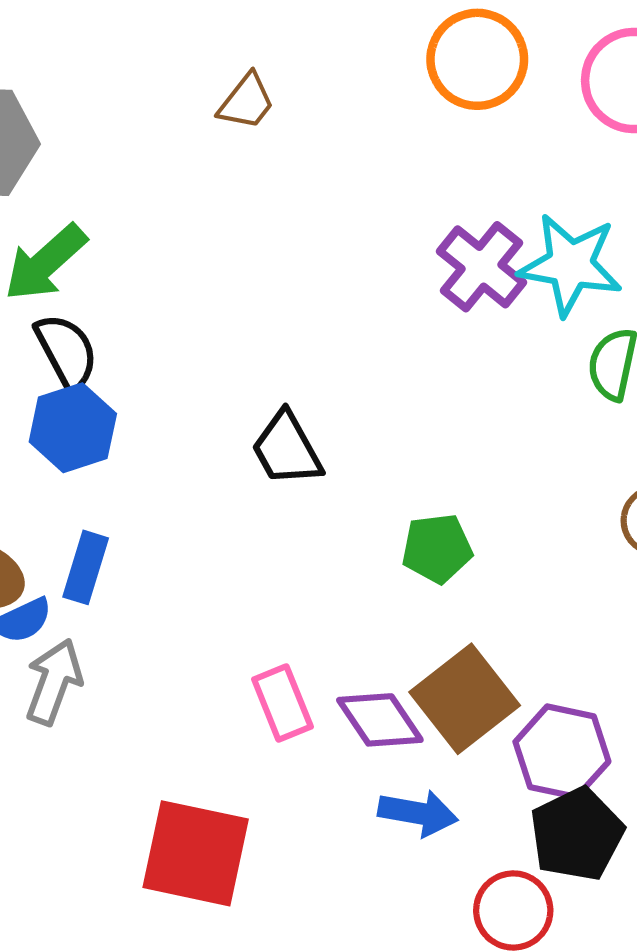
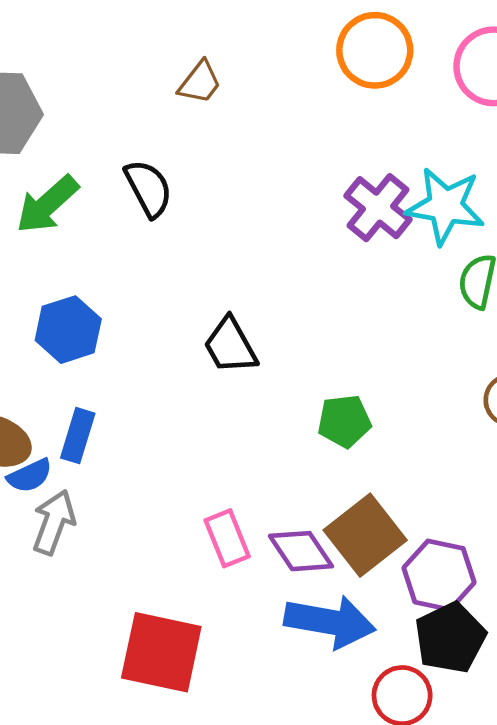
black semicircle: (66, 352) -> (148, 188), moved
blue arrow: (418, 813) -> (330, 622), size x1.5

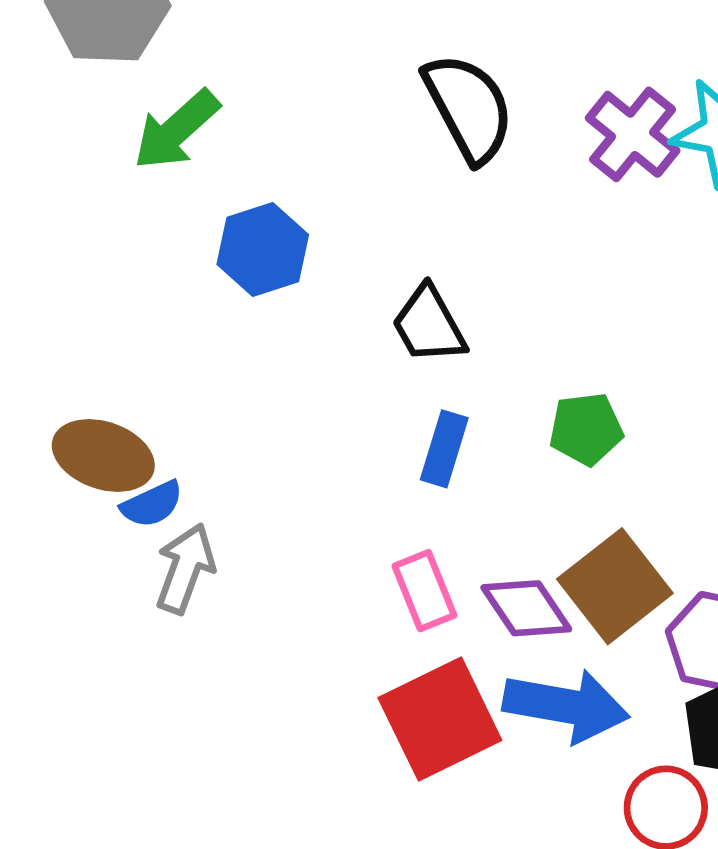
black semicircle: (148, 188) -> (469, 108), moved, size x1.4
blue hexagon: (68, 330) -> (263, 250), moved
blue rectangle: (78, 436) -> (444, 449), moved
red square: (161, 652) -> (440, 719), moved, turned -38

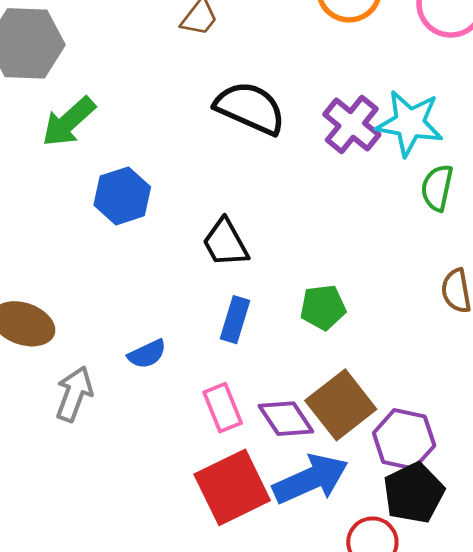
black semicircle: (469, 108) -> (250, 108), turned -38
blue semicircle: (152, 504) -> (147, 354), moved
blue arrow: (566, 706) -> (311, 479), turned -34

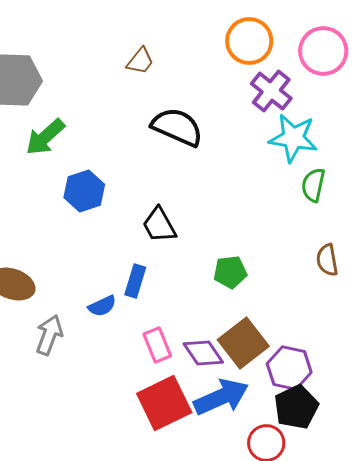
purple cross: (352, 124) -> (271, 91), moved
blue rectangle: (235, 320) -> (135, 281), moved

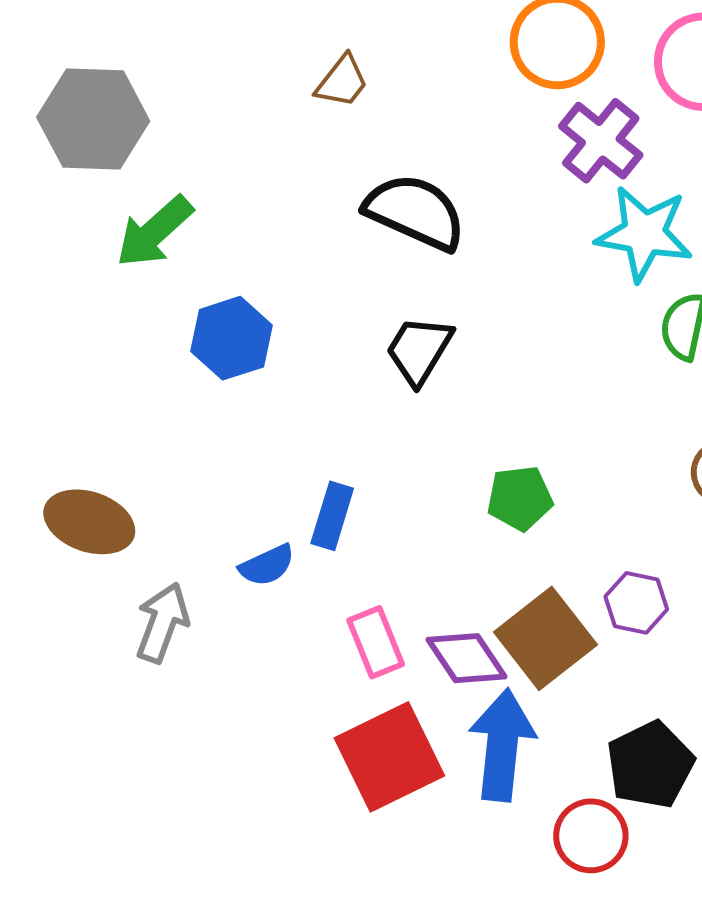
black trapezoid: (159, 225) -> (419, 350), moved, turned 60
purple hexagon: (289, 368) -> (636, 603), moved, size x0.7
blue arrow: (221, 397) -> (502, 745), turned -60

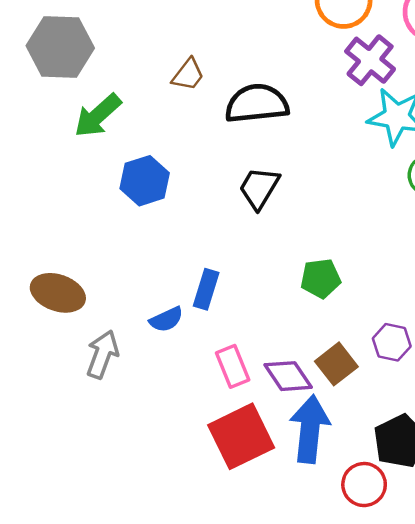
brown trapezoid: (342, 81) -> (188, 75), moved
black semicircle: (415, 212) -> (257, 104), turned -30
brown square: (545, 638) -> (336, 364), size x0.7

